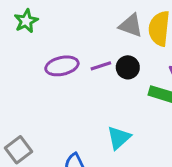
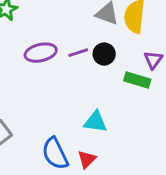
cyan triangle: (119, 138) -> (95, 122), turned 50

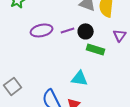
green rectangle: (137, 80) -> (96, 49), moved

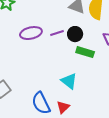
cyan triangle: (80, 78) -> (69, 81), turned 30

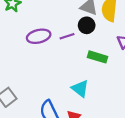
black circle: (75, 34) -> (87, 25), moved

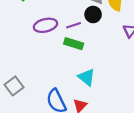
green rectangle: (98, 57) -> (74, 44), moved

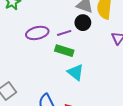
cyan triangle: (87, 77) -> (76, 72), moved

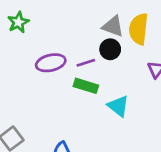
cyan triangle: (76, 72) -> (118, 106), moved

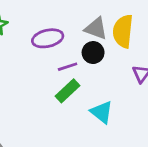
purple ellipse: (51, 63) -> (48, 38), moved
green rectangle: (86, 86) -> (68, 91), turned -60

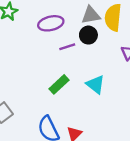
gray triangle: (96, 28) -> (91, 15), turned -30
green rectangle: (68, 91) -> (59, 84), moved

